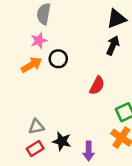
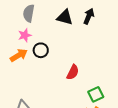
black triangle: (116, 19) -> (65, 17), moved, turned 36
black arrow: (113, 45) -> (89, 16), moved

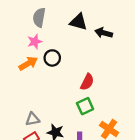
black arrow: (89, 16) -> (104, 33), moved, turned -98
green square: (96, 94) -> (85, 106), moved

